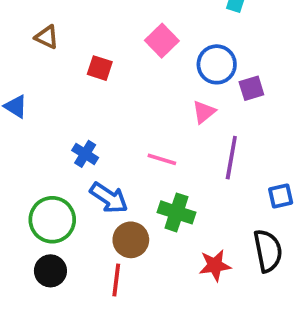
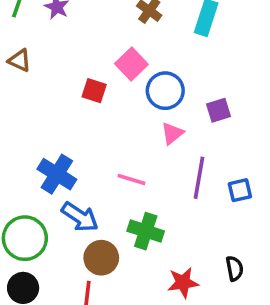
blue circle: (217, 64) -> (165, 91), moved
red square: (100, 68) -> (94, 91), moved
blue cross: (85, 154) -> (57, 174), size x1.5
blue square: (281, 196) -> (240, 190), moved
black semicircle: (268, 251) -> (235, 268), size x0.6

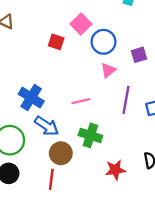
pink line: (131, 180) -> (81, 101), turned -30

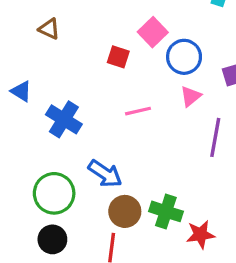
blue cross: (31, 98) -> (64, 119), moved
pink line: (81, 101) -> (138, 111), moved
green cross: (90, 135) -> (166, 211), moved

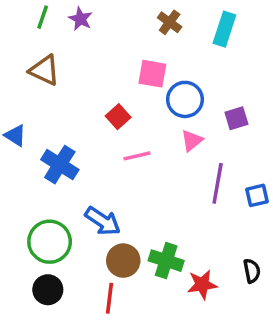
brown triangle: (49, 29) -> (44, 70), size x1.4
pink square: (153, 32) -> (152, 74), turned -36
red square: (118, 57) -> (118, 117), moved, turned 30

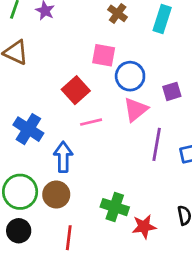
red square: (118, 117) -> (76, 90), size x1.4
pink triangle: (192, 141) -> (136, 110), size x1.4
blue arrow: (103, 221) -> (63, 157), moved, turned -124
brown circle: (123, 261) -> (56, 195), moved

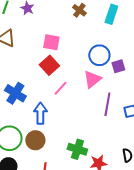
pink square: (104, 55) -> (51, 42), moved
blue circle: (130, 76) -> (99, 55), moved
pink line: (91, 122) -> (60, 88), turned -35

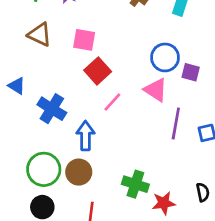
pink square: (51, 42) -> (84, 40), moved
purple square: (118, 66) -> (191, 72), turned 32
pink triangle: (92, 79) -> (156, 90), turned -48

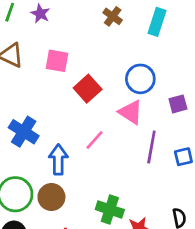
red square: (98, 71) -> (88, 89), moved
purple square: (191, 72) -> (178, 104), moved, turned -30
pink line: (112, 102) -> (94, 140), moved

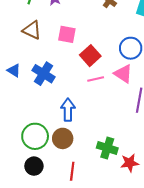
blue cross: (24, 132) -> (44, 74), moved
pink line: (94, 140) -> (96, 79), moved, turned 35

